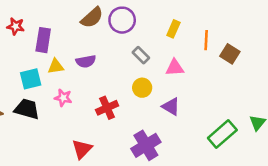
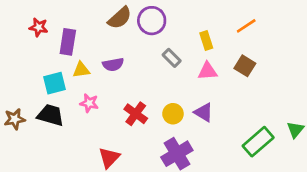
yellow rectangle: (173, 29) -> (206, 41), moved, turned -42
orange line: (206, 40) -> (246, 26), moved, turned 54
brown square: (230, 54) -> (245, 66), moved
yellow circle: (142, 88) -> (173, 114), moved
red cross: (107, 108) -> (136, 114), turned -30

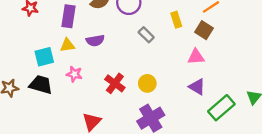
purple rectangle: (68, 42) -> (69, 16), moved
brown square: (245, 66) -> (204, 30), moved
pink triangle: (208, 71) -> (196, 57), moved
purple triangle: (204, 112) -> (197, 87), moved

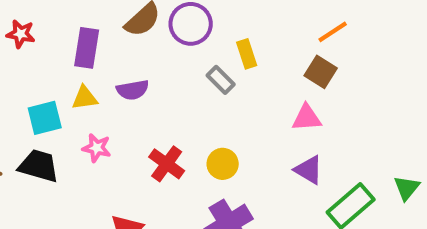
yellow rectangle: (176, 20) -> (247, 54), moved

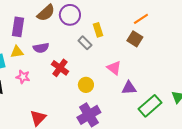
pink triangle: (307, 118) -> (114, 68), moved, turned 42
red cross: (167, 164) -> (60, 68), moved
purple triangle: (309, 170) -> (129, 88), turned -35

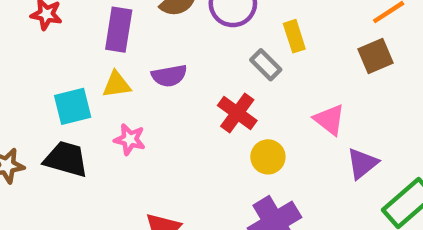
brown square: (135, 39) -> (375, 56), turned 35
red cross: (60, 68) -> (237, 113), moved
purple triangle: (129, 88) -> (362, 163), turned -35

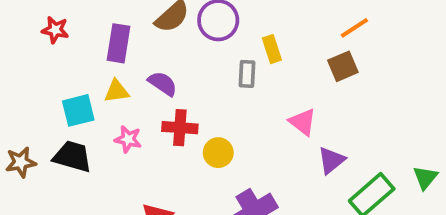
gray rectangle: (266, 65) -> (247, 74), turned 48
purple semicircle: (169, 76) -> (163, 84), turned -136
red cross: (237, 113) -> (180, 128), moved, turned -32
yellow circle: (268, 157) -> (218, 153), moved

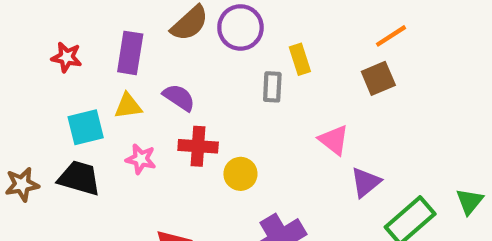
red star: (55, 30) -> (67, 57), moved

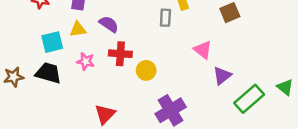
green triangle: (470, 201) -> (285, 87), turned -30

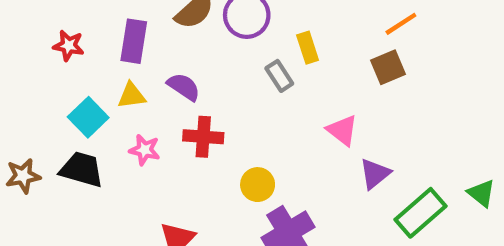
gray rectangle: (165, 18) -> (279, 76), turned -36
cyan square: (52, 42) -> (88, 117), turned -30
yellow circle: (146, 70) -> (258, 185), moved

